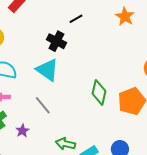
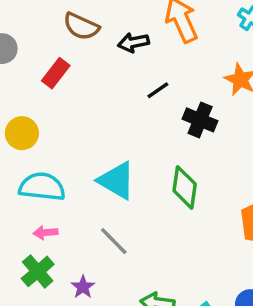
black cross: (56, 41) -> (200, 120), moved
green diamond: (99, 92) -> (185, 187), moved

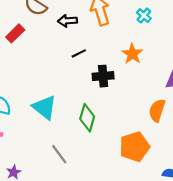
black cross: (200, 120) -> (103, 76), turned -35
gray line: (114, 241) -> (59, 154), moved

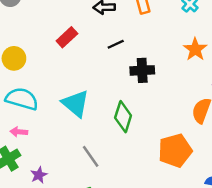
red rectangle: (15, 33) -> (67, 37), moved
orange star: (132, 54) -> (195, 49), moved

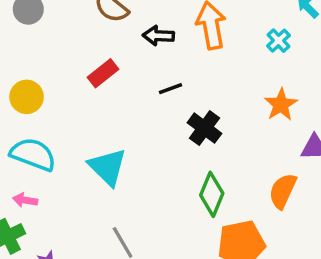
black cross: (142, 70) -> (204, 128), turned 35
green diamond: (123, 117) -> (212, 194), moved

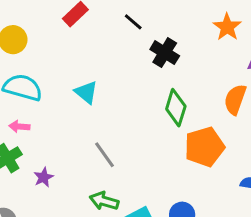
black line: (170, 89) -> (133, 22), turned 66
cyan triangle: (108, 167) -> (86, 92), size x0.7

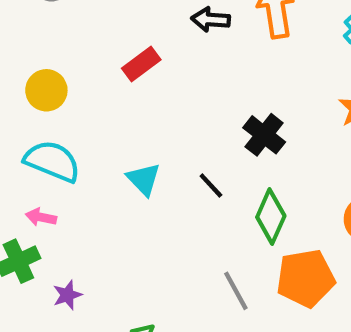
black line: (133, 22) -> (211, 186), moved
gray line: (104, 155) -> (236, 291), moved

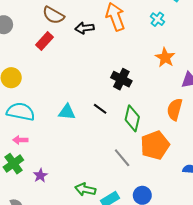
red rectangle: (141, 64) -> (44, 41), moved
cyan triangle: (144, 179) -> (67, 112), turned -30

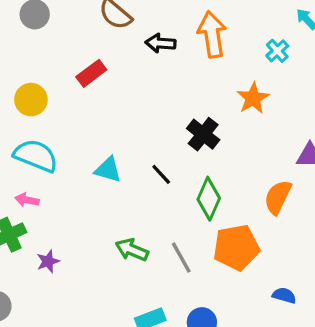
red rectangle: (44, 41) -> (91, 73), moved
orange star: (165, 58) -> (253, 98), moved
green arrow: (85, 189) -> (132, 250), moved

